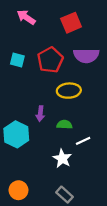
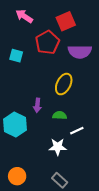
red pentagon: (50, 60) -> (47, 43), moved
yellow ellipse: (69, 91) -> (64, 84), turned -60
white star: (62, 158) -> (58, 147), turned -30

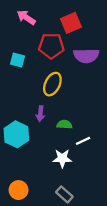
red pentagon: (47, 43) -> (51, 46), turned 30
yellow ellipse: (64, 84) -> (52, 84), moved

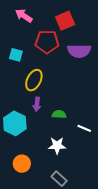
yellow ellipse: (52, 84) -> (34, 80), moved
white line: (83, 141) -> (84, 128), moved, turned 48
orange circle: (19, 190) -> (22, 164), moved

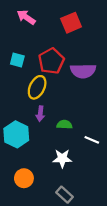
red pentagon: (47, 42) -> (51, 61), moved, turned -30
purple semicircle: (79, 51) -> (83, 71), moved

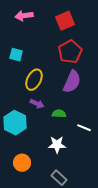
pink arrow: (26, 17) -> (24, 16), turned -42
red pentagon: (51, 61) -> (70, 52), moved
purple semicircle: (83, 71) -> (72, 82), moved, turned -65
purple arrow: (40, 114) -> (37, 104), turned -72

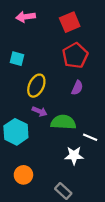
purple semicircle: (72, 82) -> (77, 88), size x0.6
green semicircle: (59, 114) -> (63, 122), size x1.6
white star: (57, 145) -> (74, 156), moved

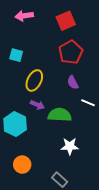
purple semicircle: (77, 88) -> (73, 83), turned 128
white line: (90, 137) -> (88, 103), moved

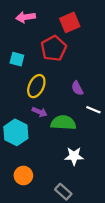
red pentagon: (71, 52) -> (54, 48), moved

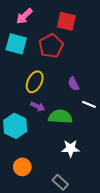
pink arrow: (26, 17) -> (24, 16), turned -36
red square: (70, 22) -> (66, 21), turned 36
cyan square: (17, 59) -> (16, 44), moved, size x1.5

